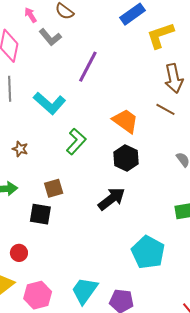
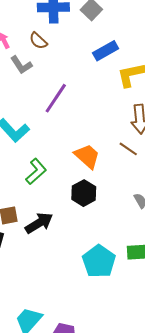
black arrow: (112, 199) -> (39, 223), moved
cyan pentagon: (148, 252) -> (99, 261), moved

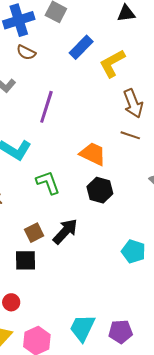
brown semicircle: (38, 41) -> (26, 52), moved
green L-shape: (36, 171) -> (48, 183), turned -52
cyan pentagon: (99, 261) -> (133, 251), size x0.7

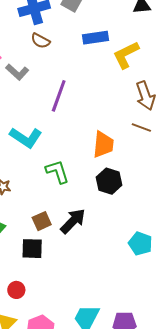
blue rectangle: (81, 47) -> (95, 38), turned 35
orange trapezoid: (93, 154) -> (103, 145), turned 68

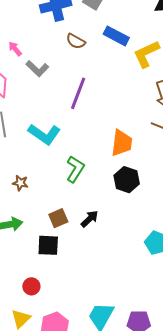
blue rectangle: (95, 38) -> (116, 36), turned 35
brown semicircle: (40, 41) -> (76, 41), moved
green L-shape: (57, 172) -> (75, 169), turned 48
black arrow: (73, 221) -> (90, 219), size x0.7

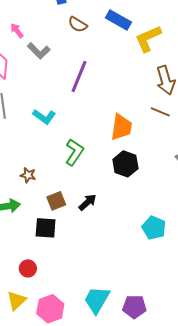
cyan L-shape: (44, 134) -> (44, 117), size x0.7
brown star: (20, 183) -> (28, 175), moved

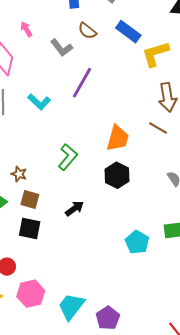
gray L-shape: (39, 51) -> (62, 48), moved
cyan L-shape: (44, 117) -> (39, 102), moved
brown square: (56, 201) -> (30, 199), moved, turned 30
purple pentagon: (134, 307) -> (108, 318), turned 30
pink hexagon: (50, 309) -> (31, 294), moved

